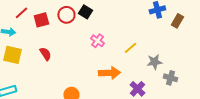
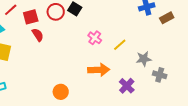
brown rectangle: (177, 21) -> (167, 18), turned 32
pink cross: (97, 41) -> (95, 38), moved
red semicircle: (45, 54) -> (38, 35), moved

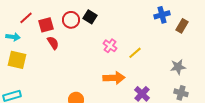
brown rectangle: (167, 18) -> (182, 26), turned -32
gray star: (144, 59) -> (178, 67), moved
gray cross: (160, 75) -> (181, 93), moved

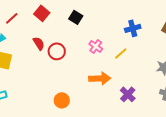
blue cross: (162, 15) -> (133, 28), moved
red circle: (71, 20) -> (57, 51), moved
red square: (46, 25) -> (42, 13), moved, turned -35

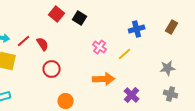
red square: (42, 13) -> (57, 14), moved
red line: (12, 18) -> (24, 41), moved
red circle: (57, 51) -> (52, 69), moved

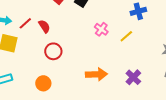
orange arrow: (104, 79) -> (96, 74), moved
orange circle: (66, 101) -> (43, 83), moved

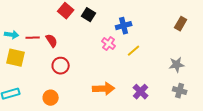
blue cross: (138, 11) -> (124, 26), moved
red line: (25, 23) -> (33, 38), turned 40

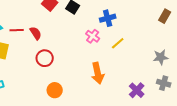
orange arrow: (104, 89) -> (98, 73), moved, turned 80
purple cross: (141, 92) -> (137, 90), moved
orange circle: (51, 98) -> (55, 90), moved

